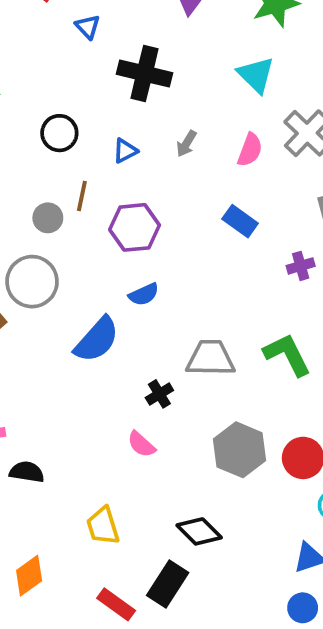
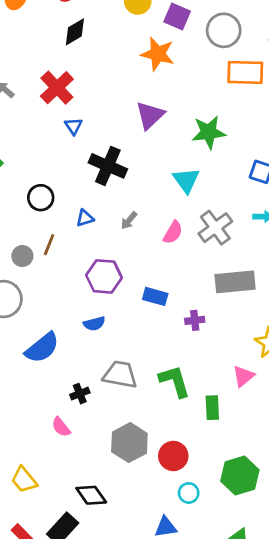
blue rectangle: (240, 221) -> (155, 296), moved, turned -30
purple hexagon: (135, 227) -> (104, 276), moved
blue semicircle: (144, 294) -> (94, 324), moved
yellow trapezoid: (103, 526) -> (24, 480), turned -32

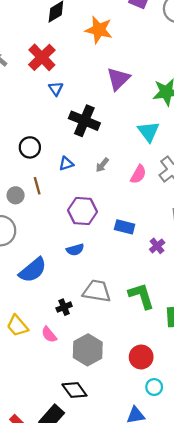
orange star: (158, 54) -> (99, 30), moved
brown line: (49, 245) -> (37, 186), turned -36
purple cross: (195, 320) -> (157, 246), turned -32
gray hexagon: (129, 443) -> (88, 350), moved
yellow trapezoid: (24, 480) -> (17, 326), moved

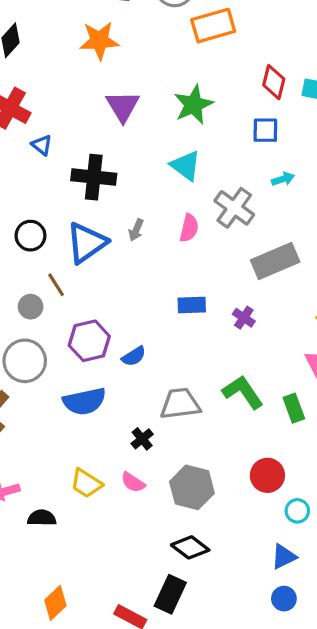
orange star: (99, 30) -> (99, 41), moved
blue triangle: (66, 164) -> (87, 243), size x2.0
purple hexagon: (82, 211) -> (89, 341), moved
blue semicircle: (33, 270) -> (84, 401), turned 44

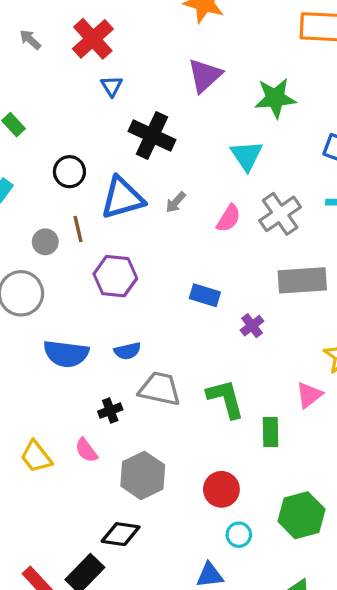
purple hexagon: (89, 341) -> (115, 276), moved
blue semicircle: (134, 356) -> (127, 351), moved
yellow trapezoid: (86, 483) -> (36, 457), moved
black diamond: (190, 547) -> (121, 534), turned -48

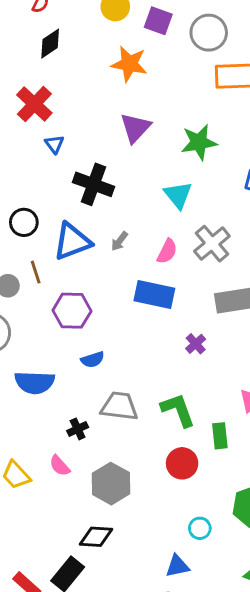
blue rectangle: (205, 295) -> (154, 294), moved, size x1.5
blue semicircle: (127, 351) -> (93, 360), moved
red circle: (221, 489) -> (182, 463), moved

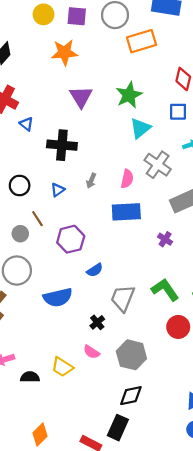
cyan triangle: (178, 195) -> (140, 128), moved, turned 45
blue triangle: (72, 241) -> (58, 190), size x0.5
gray trapezoid: (119, 406) -> (123, 298), turned -60

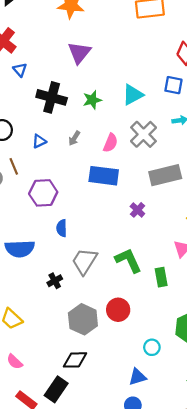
green star: (129, 95) -> (92, 100), moved, size x0.7
blue semicircle: (95, 270) -> (62, 228), turned 112
red circle: (178, 327) -> (118, 310), moved
pink semicircle: (91, 352) -> (15, 362), moved

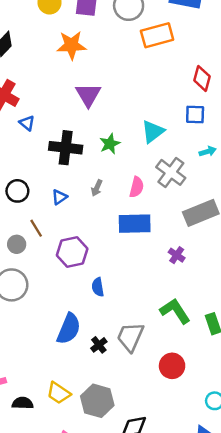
blue semicircle: (20, 249) -> (69, 329), moved, turned -56
gray trapezoid: (84, 261) -> (130, 337), moved
gray hexagon: (83, 319) -> (97, 401), moved

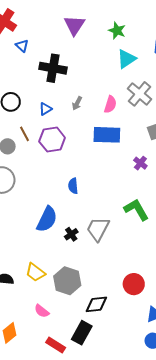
green star: (110, 144) -> (117, 31), moved, turned -30
purple hexagon: (72, 252) -> (52, 140), moved
red circle: (172, 366) -> (134, 284), moved

